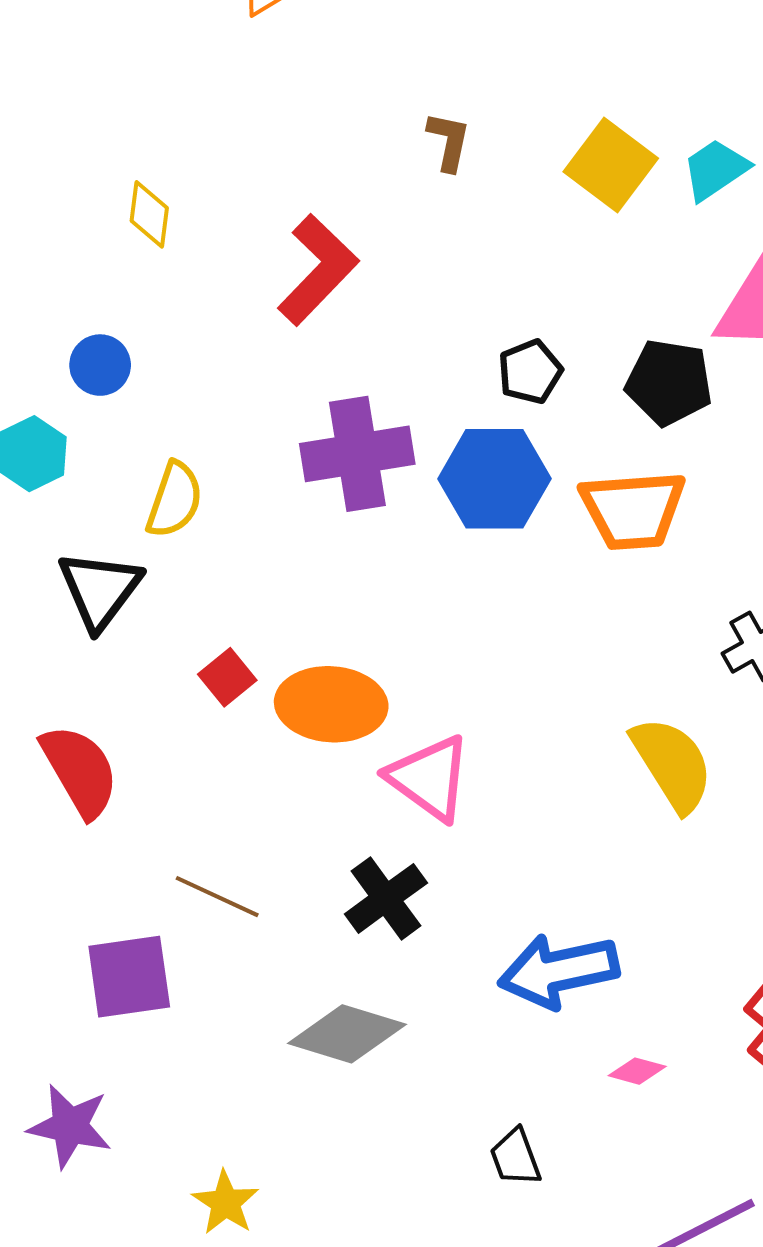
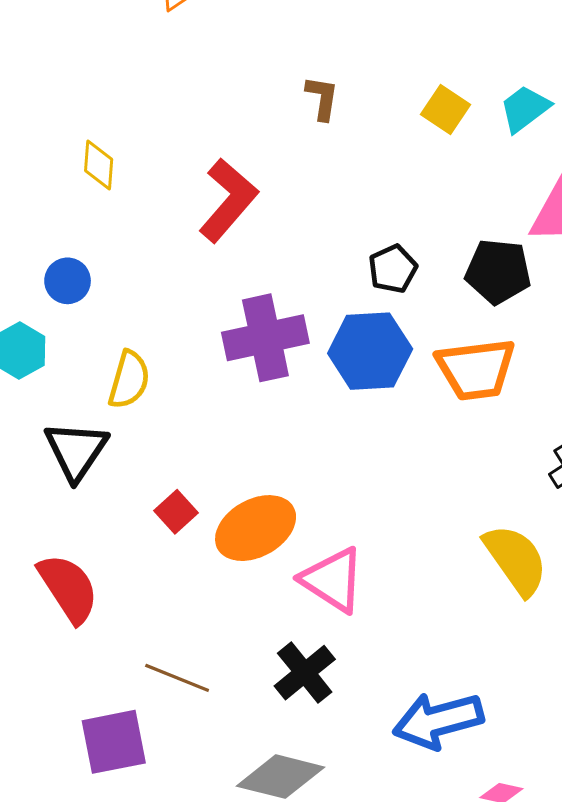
yellow square: (611, 165) -> (446, 109), size x0.7
orange ellipse: (331, 704) -> (256, 528), turned -30

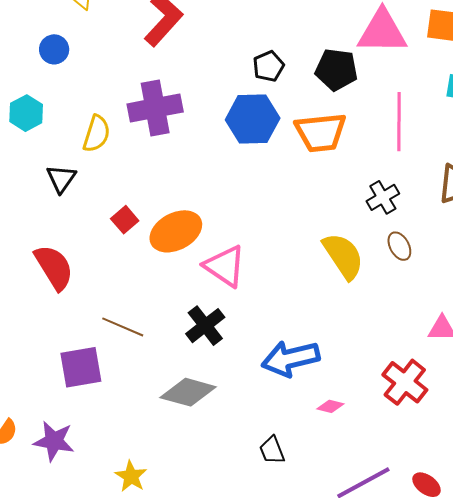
blue circle: (68, 281) -> (54, 49), moved
purple cross: (265, 338) -> (155, 108), moved
black triangle: (76, 451) -> (61, 179), size x0.7

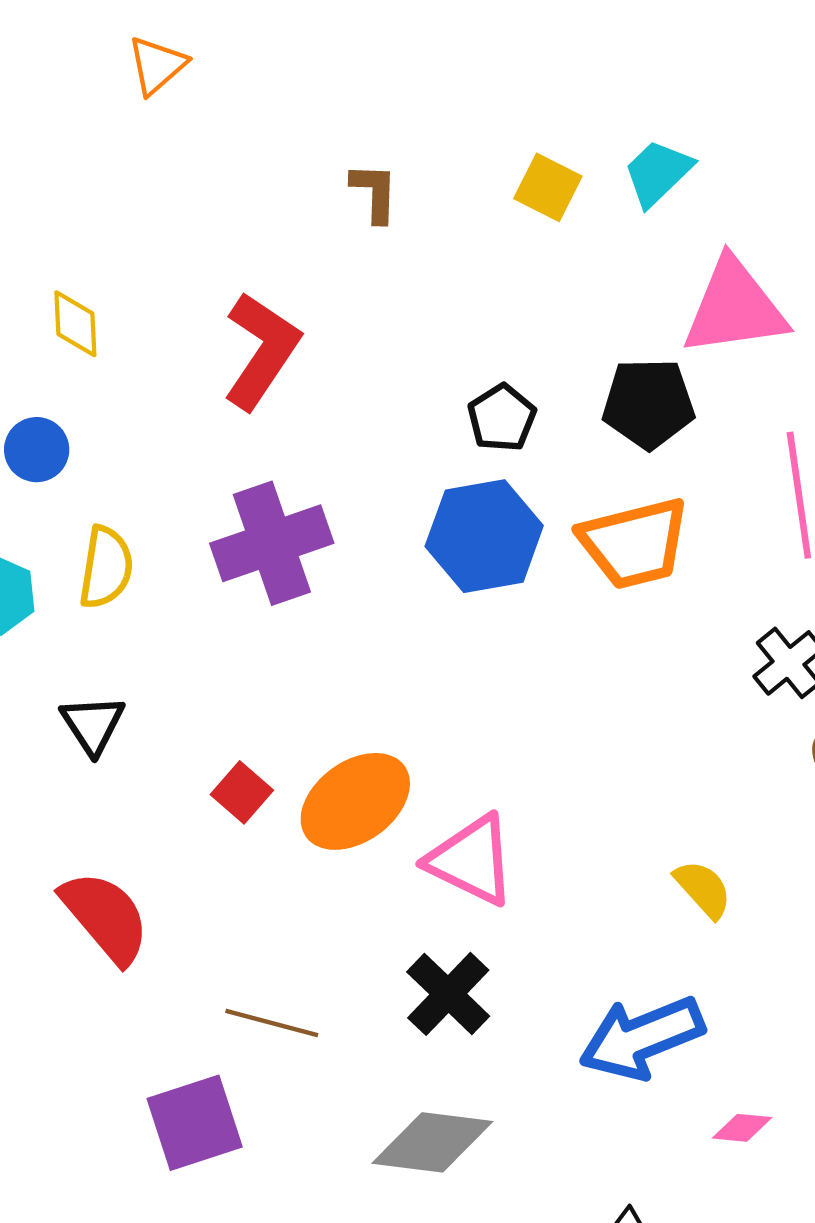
yellow semicircle: (97, 134) -> (106, 567), moved
yellow semicircle: (343, 256) -> (703, 889), moved, size x0.6

